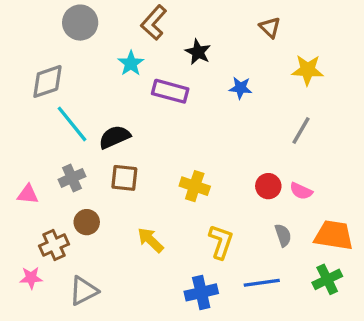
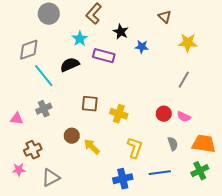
blue star: (240, 88) -> (142, 47), moved
black semicircle: (115, 137) -> (70, 65), moved
brown square: (124, 178) -> (90, 104), moved
brown circle: (87, 222) -> (72, 136), moved

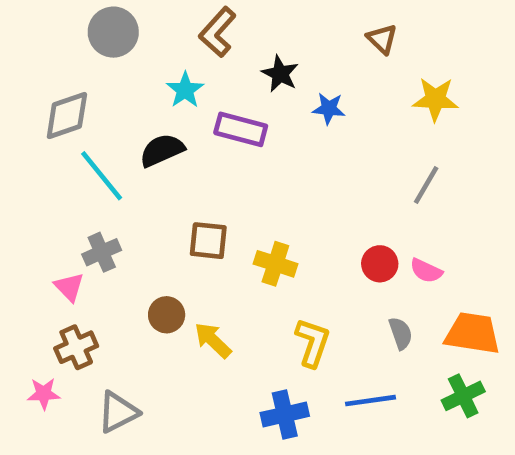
pink triangle: (17, 119) -> (69, 287), moved, turned 40

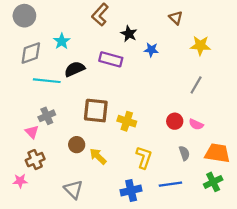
gray circle: (113, 32) -> (24, 16), moved
cyan star: (185, 90) -> (62, 41), moved
cyan line: (102, 176) -> (47, 81), turned -45
brown square: (208, 241) -> (96, 111), size x1.4
gray triangle: (118, 412) -> (73, 189), moved, turned -48

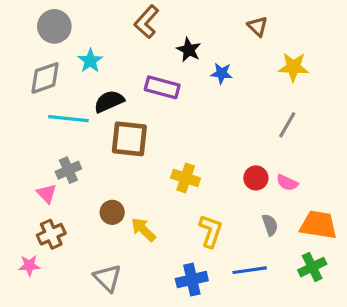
gray circle: (24, 16) -> (54, 26), moved
brown square: (96, 111) -> (129, 139), moved

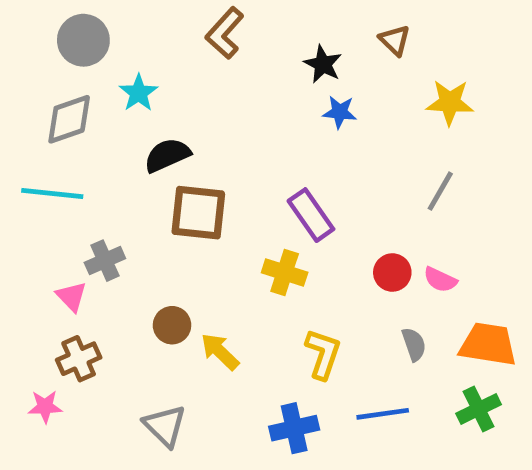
black star: (189, 50) -> (323, 64), moved
purple rectangle: (162, 87) -> (311, 215), moved, turned 40
cyan line: (68, 119) -> (52, 193), moved

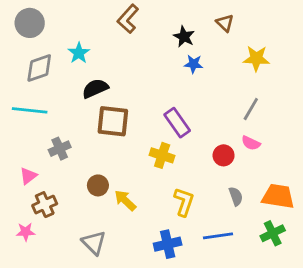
gray circle: (83, 40) -> (30, 23), moved
pink semicircle: (440, 280) -> (251, 143), moved
pink triangle: (71, 296) -> (28, 176), moved, turned 36

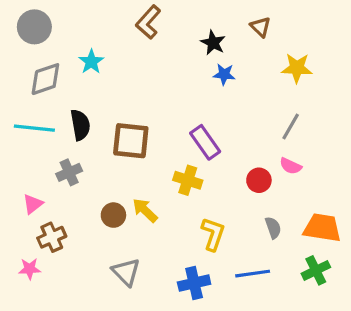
black semicircle: (95, 88) -> (80, 125), moved, turned 104
yellow arrow: (125, 200) -> (145, 210), moved
gray triangle: (94, 243) -> (126, 272), moved

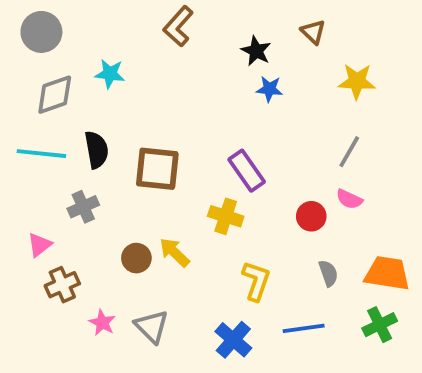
cyan star: (91, 62) -> (110, 74), turned -30
pink star: (30, 269) -> (102, 323), moved, turned 30
blue cross: (194, 283) -> (233, 340), turned -36

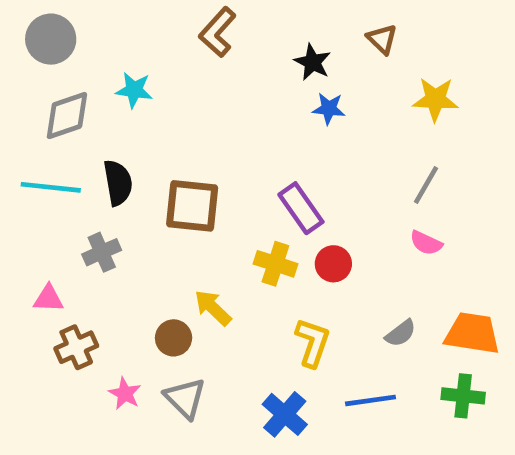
red circle: (311, 216) -> (333, 264), moved
pink triangle: (40, 245) -> (48, 299), turned 40
brown circle: (136, 258) -> (174, 338), moved
gray semicircle: (328, 273) -> (401, 333), turned 72
green cross: (380, 325) -> (463, 396), turned 32

